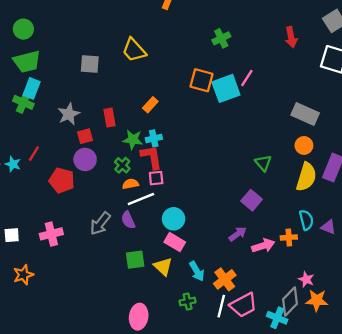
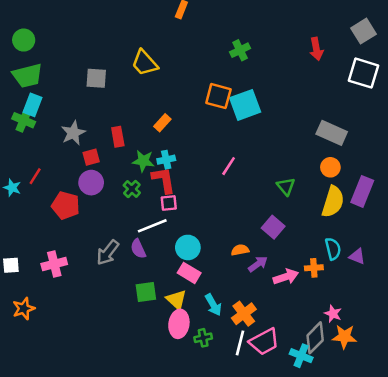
pink line: (247, 78) -> (229, 166), moved
orange semicircle: (130, 184) -> (240, 250), moved
pink ellipse: (139, 317) -> (179, 324), moved

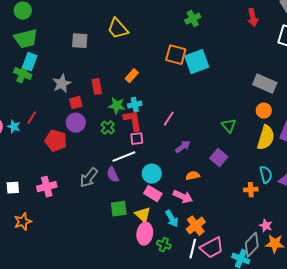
pink line: (229, 166) -> (169, 119), moved
purple arrow: (258, 264) -> (183, 147), moved
pink arrow: (286, 277) -> (183, 197), moved, turned 42
green cross: (203, 338) -> (164, 245), turned 32

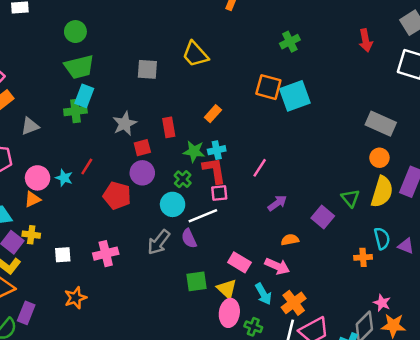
green cross: (23, 74) -> (75, 111), turned -30
green triangle: (229, 126) -> (350, 198), moved
cyan circle: (152, 174) -> (173, 204), moved

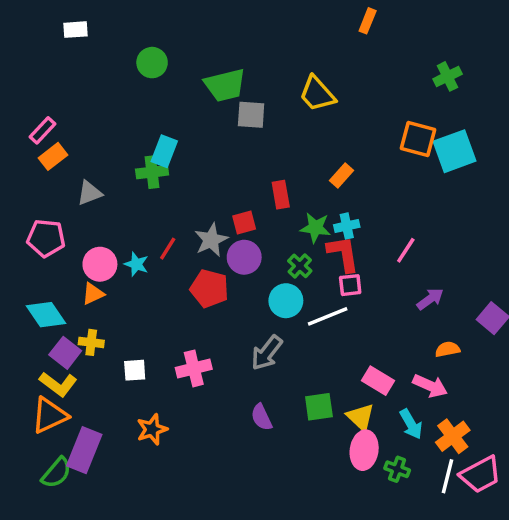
green trapezoid: (79, 67) -> (225, 85), moved
gray star: (125, 124) -> (211, 240), moved
purple semicircle: (189, 238) -> (262, 417), moved
purple rectangle: (26, 313) -> (84, 450), size x1.4

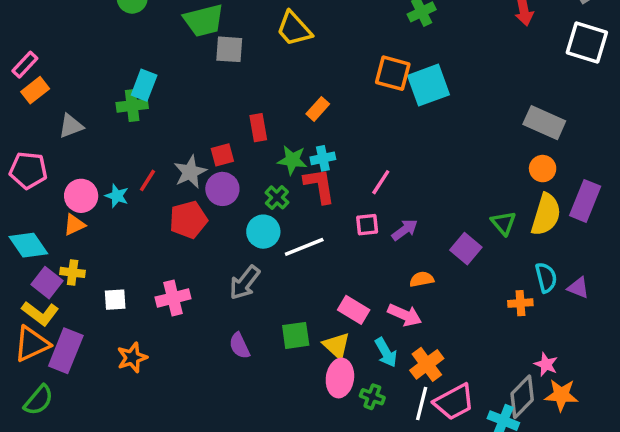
pink square: (350, 285) -> (367, 225), moved
red pentagon: (209, 289) -> (188, 220), turned -30
purple rectangle: (84, 450) -> (66, 351), moved

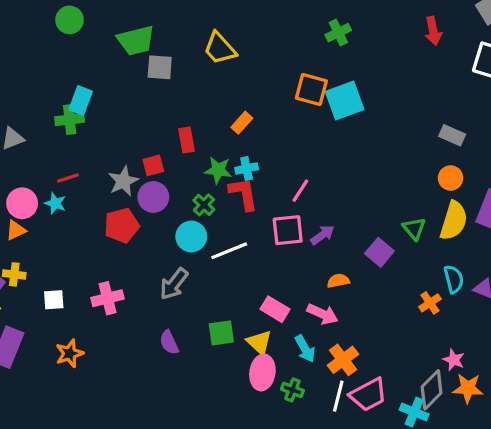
gray rectangle: (544, 123) -> (452, 135), size x0.7
red line: (148, 180) -> (68, 178), moved, turned 40
pink square: (367, 225) -> (288, 230), size x1.5
orange cross: (520, 303) -> (430, 303), turned -30

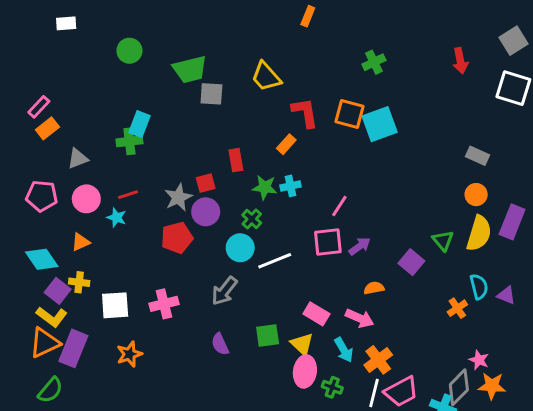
red L-shape: (243, 194) -> (305, 113), moved
pink circle: (22, 203) -> (86, 199), moved
white square: (54, 300) -> (115, 305), size x1.5

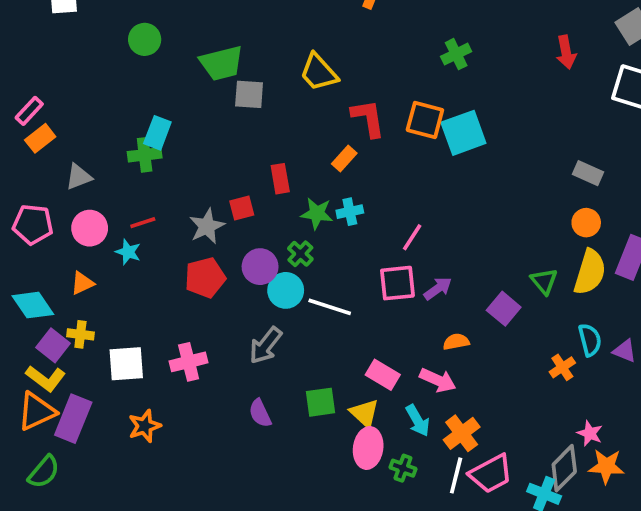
purple circle: (206, 212) -> (260, 267), moved
white line: (275, 261) -> (330, 307), turned 40

